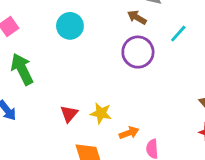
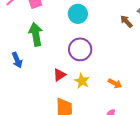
purple circle: (138, 52) -> (80, 49), moved
orange arrow: (129, 133) -> (115, 83), moved, turned 32

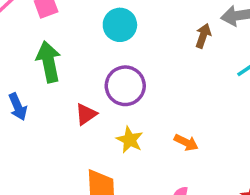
brown arrow: (126, 21) -> (203, 36), turned 64
red triangle: (60, 75) -> (86, 114), moved

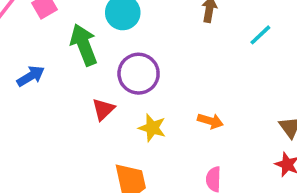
green arrow: (49, 62) -> (84, 45), moved
blue arrow: (18, 107) -> (31, 76), moved, turned -88

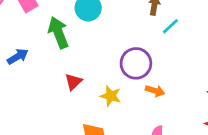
cyan line: (260, 35) -> (170, 26), moved
purple circle: (139, 74) -> (136, 63), moved

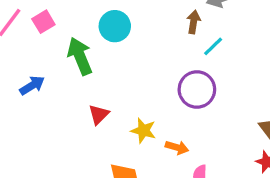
purple circle: (136, 63) -> (197, 89), moved
orange arrow: (155, 91) -> (177, 147), moved

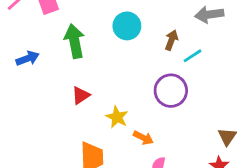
brown arrow: (194, 22) -> (171, 40), moved
cyan circle: (115, 26) -> (127, 26), moved

